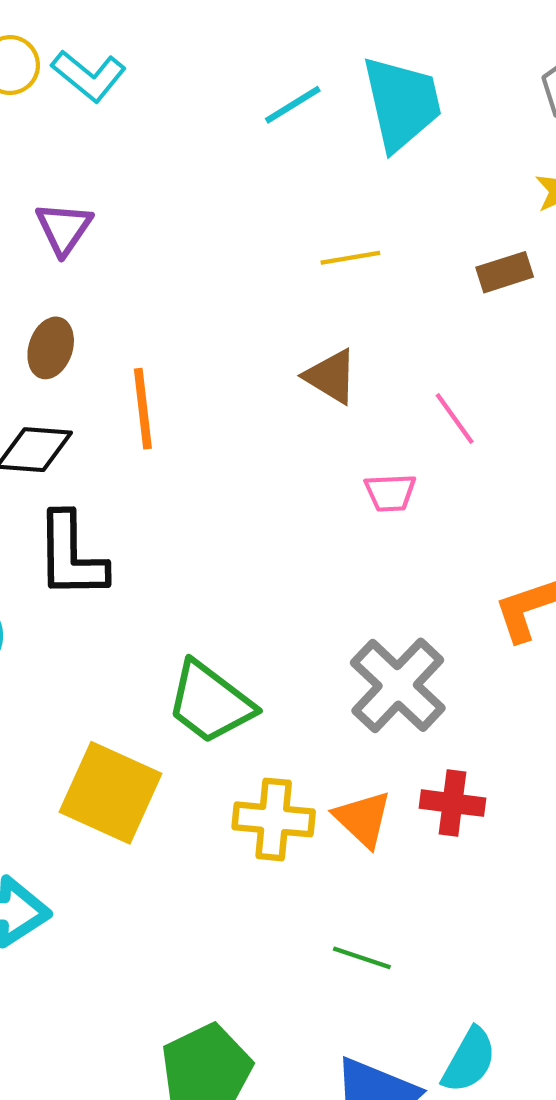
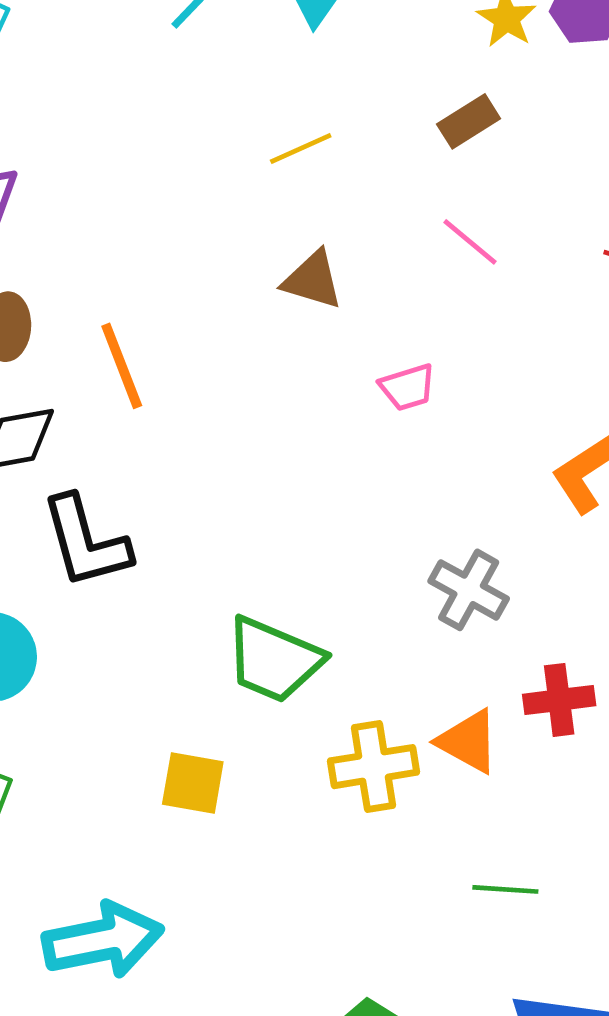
pink line: (455, 418) -> (470, 242), moved
gray cross: (398, 685) -> (469, 590), size x0.7
yellow square: (111, 793) -> (193, 783), size x0.6

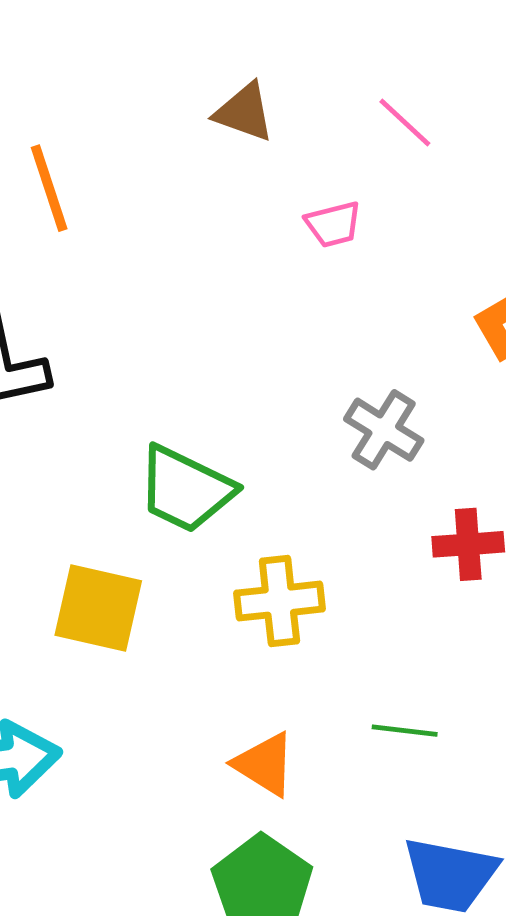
pink line: (470, 242) -> (405, 123), moved
orange triangle: (468, 741) -> (265, 764), moved
yellow square: (193, 783) -> (98, 608), size x1.4

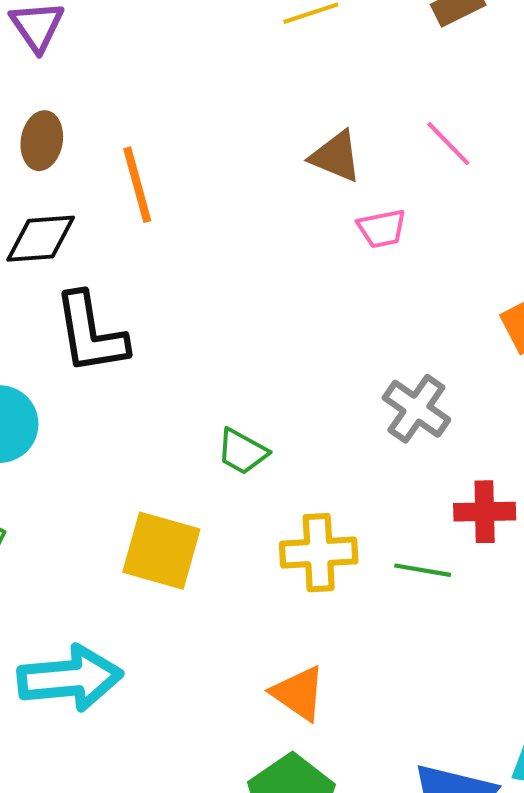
brown triangle: (244, 112) -> (336, 156), moved
green trapezoid: (186, 489) -> (242, 452), size x0.6
green line: (405, 731) -> (423, 570), moved

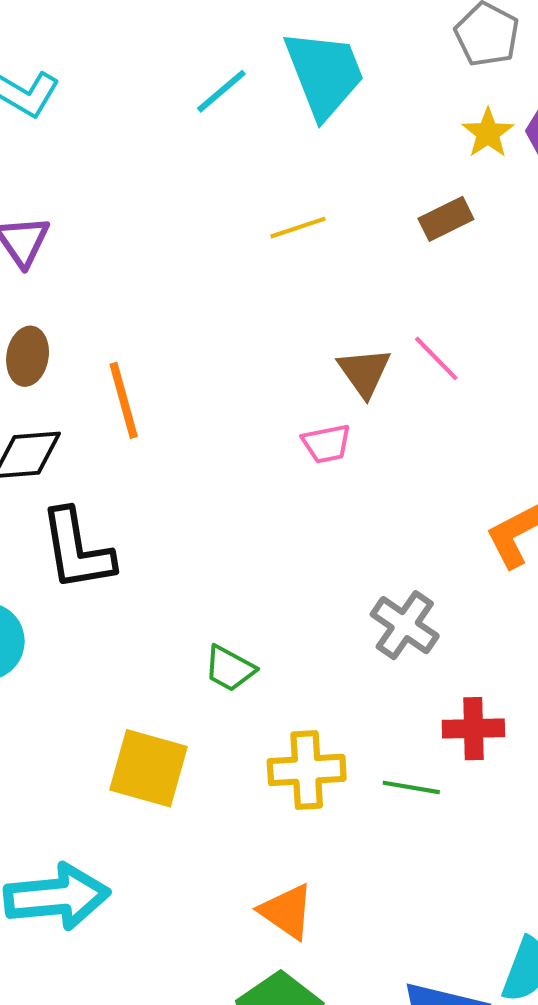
brown triangle: (336, 156) -> (364, 372), moved, turned 32
pink trapezoid: (382, 229) -> (327, 444), moved

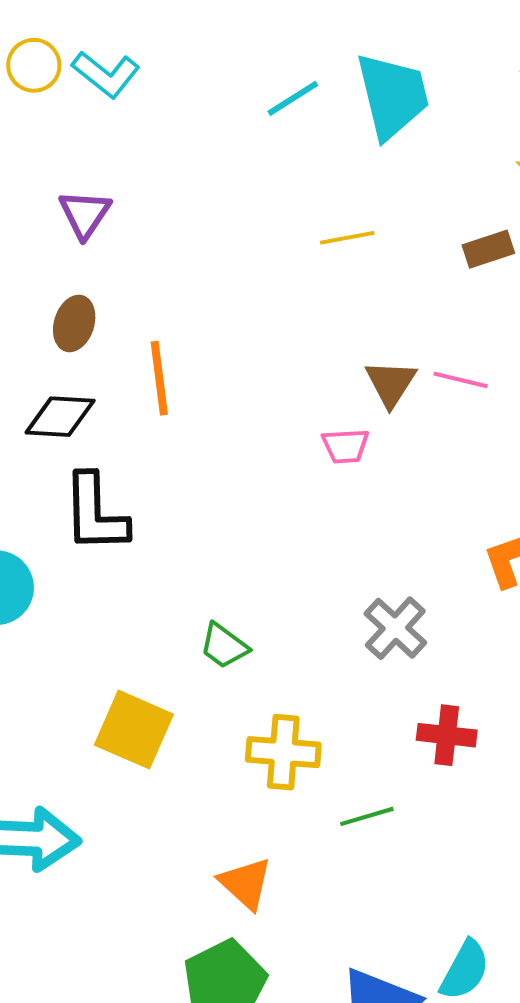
pink line: (436, 358) -> (461, 380), turned -40
green line: (411, 787) -> (367, 816), moved, turned -34

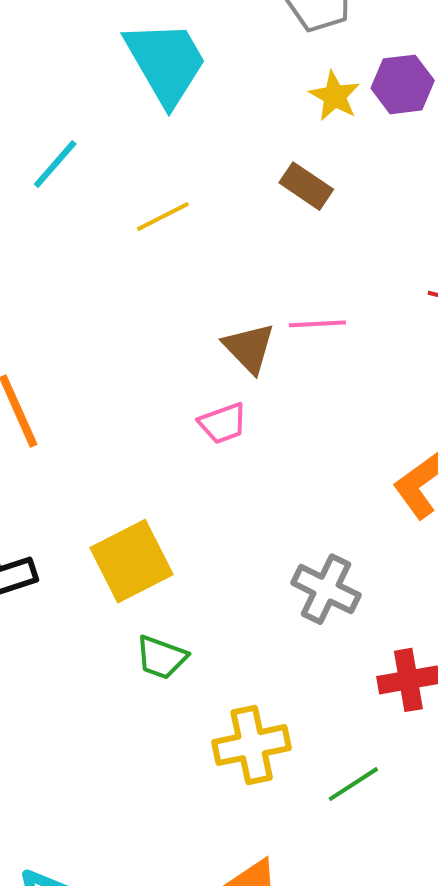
cyan line: (293, 98) -> (55, 164), moved
brown rectangle: (488, 249) -> (306, 186), turned 69
yellow square: (134, 730) -> (131, 561), moved, turned -34

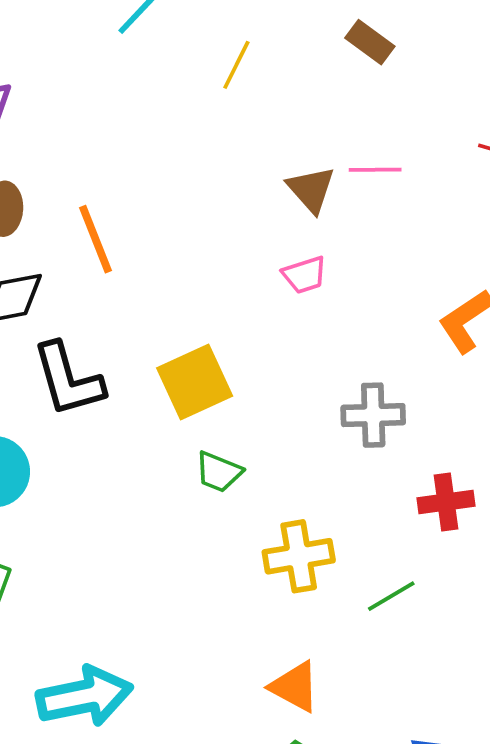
yellow line: (163, 216) -> (236, 65), turned -39
pink trapezoid: (223, 423) -> (305, 275), moved
gray cross: (326, 589) -> (373, 415), turned -30

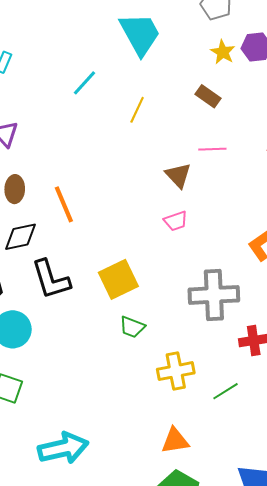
pink line: (375, 170) -> (212, 149), moved
gray cross: (373, 415) -> (214, 295), size x1.5
orange triangle: (295, 687) -> (175, 441), turned -36

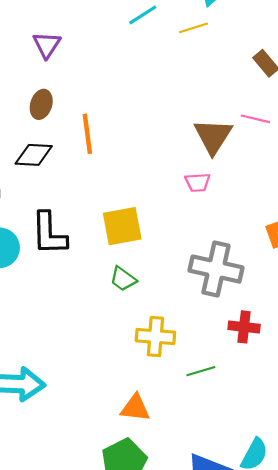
yellow line: (137, 110) -> (193, 28), moved, turned 32
brown triangle: (178, 175) -> (213, 136), size x1.4
black L-shape: (51, 279) -> (49, 234), moved

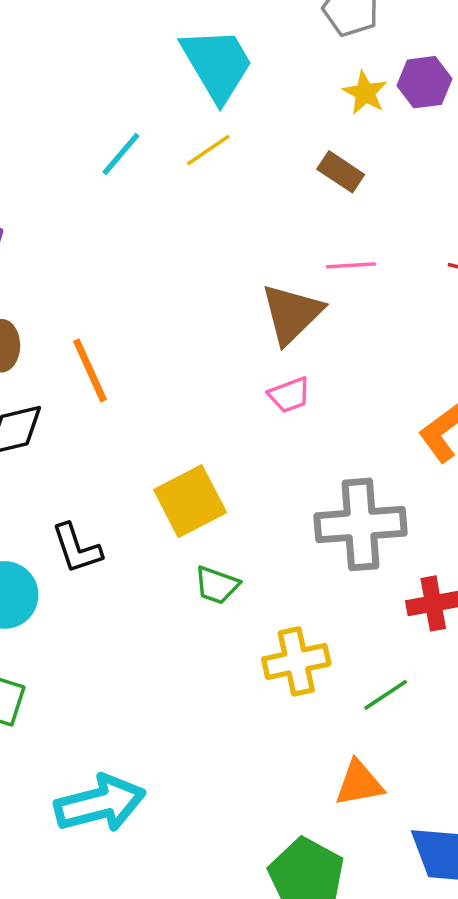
brown triangle: (213, 136) -> (292, 314), turned 30
black L-shape: (49, 234) -> (77, 548), size x0.7
orange triangle: (135, 408) -> (359, 783), moved

